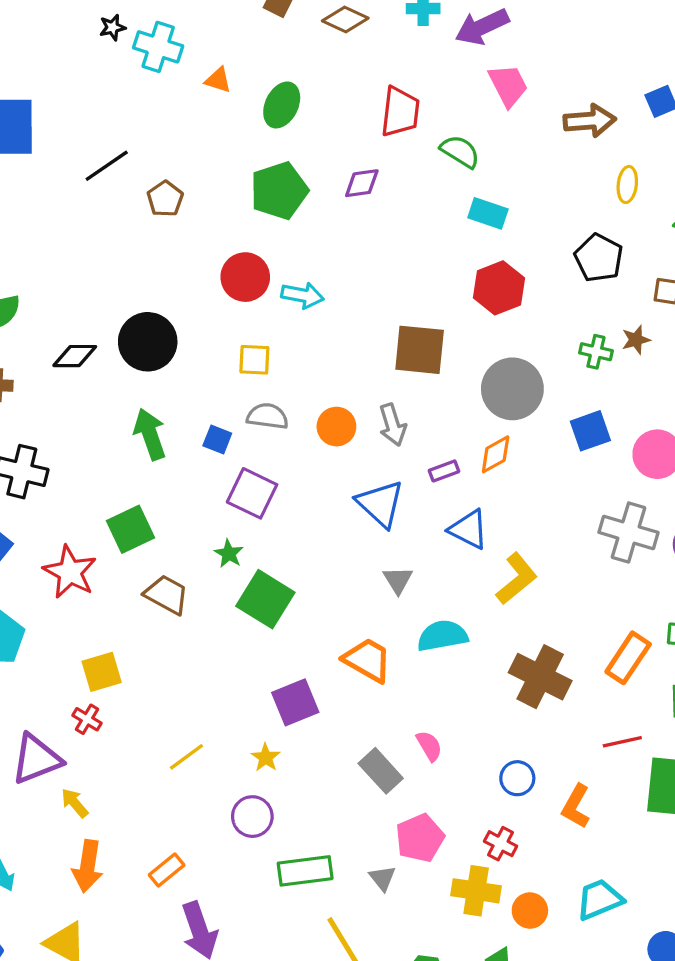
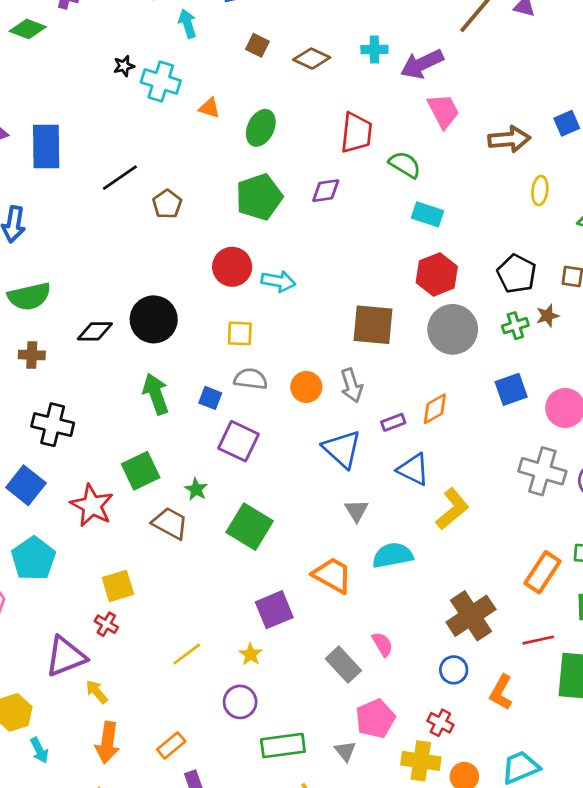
black pentagon: (599, 258) -> (517, 274), moved
green cross: (596, 352) -> (515, 326), turned -30
gray circle: (512, 389) -> (453, 329), moved
green star: (229, 554) -> (196, 489), moved
brown cross: (540, 677) -> (471, 616), moved, turned 30

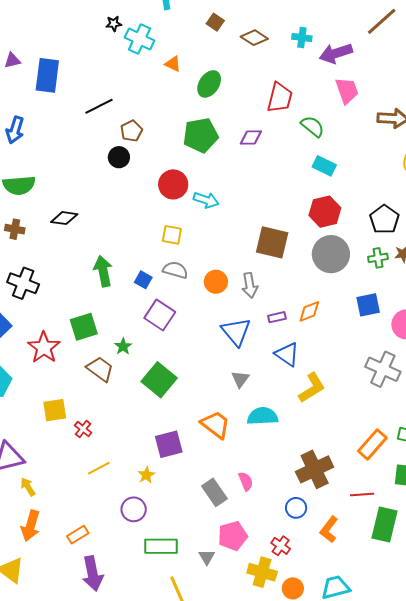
black circle: (154, 319) -> (119, 157), moved, size x0.6
red cross: (106, 624) -> (83, 429), moved

